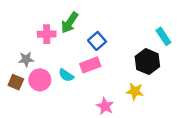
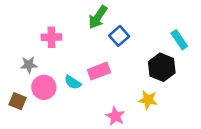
green arrow: (70, 23) -> (98, 17), moved
blue square: (97, 41) -> (119, 36), moved
brown square: (16, 82) -> (18, 101), moved

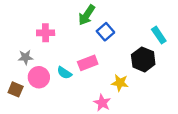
yellow star: (148, 100) -> (120, 83), moved

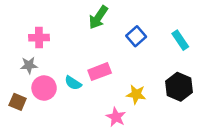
blue square: (105, 32) -> (136, 36), moved
pink cross: (46, 33) -> (39, 38), moved
black hexagon: (143, 59) -> (179, 87), moved

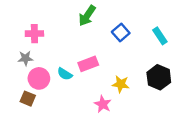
brown square: (18, 102) -> (28, 99), moved

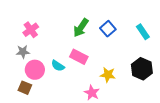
green arrow: (87, 16) -> (81, 28), moved
pink cross: (34, 34) -> (31, 30), turned -35
pink rectangle: (88, 64) -> (79, 57), turned 48

